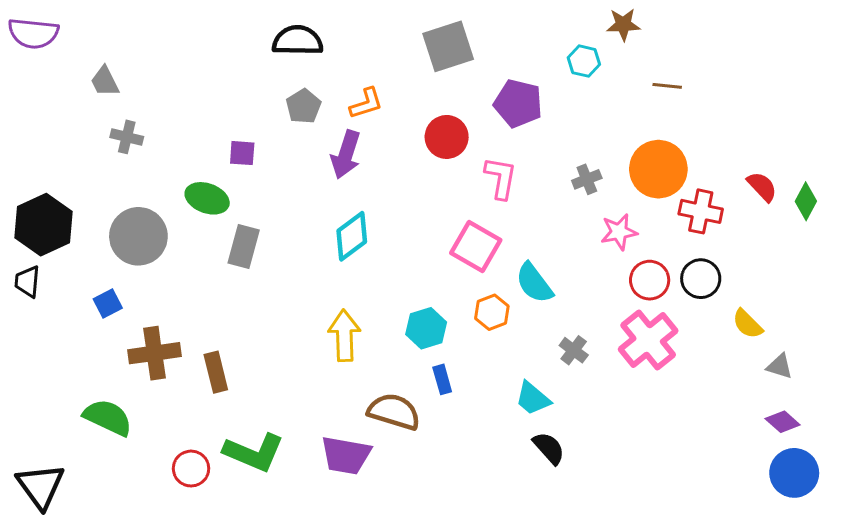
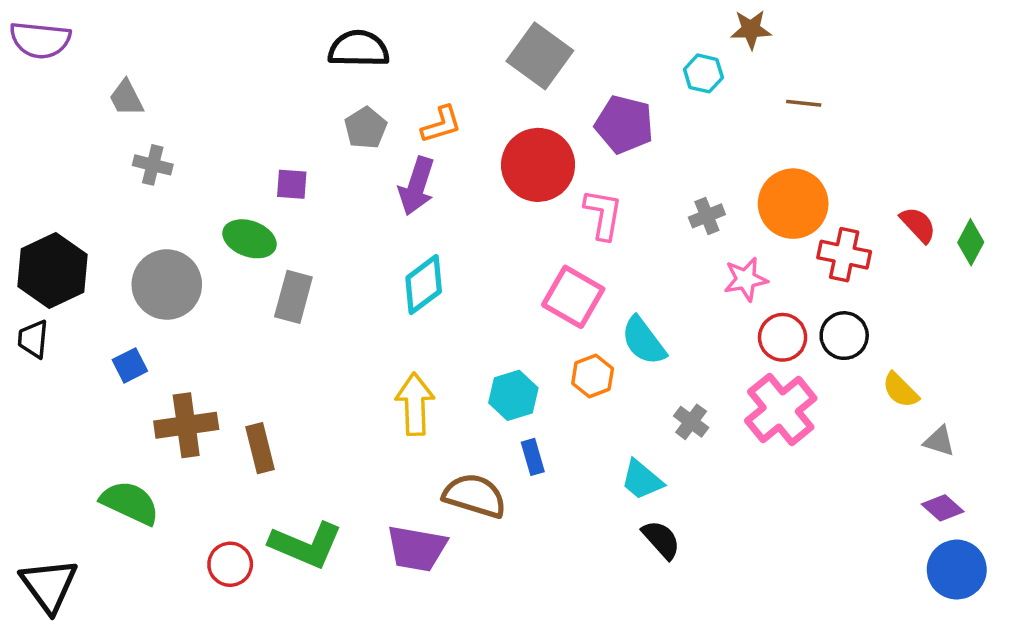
gray square: (448, 46) -> (540, 56), turned -36
red circle: (447, 137) -> (538, 165), size x1.4

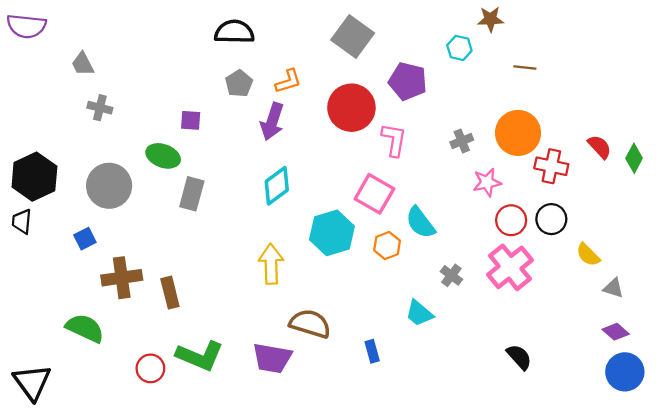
cyan hexagon: (513, 395) -> (332, 233), moved, size x1.4
blue rectangle: (533, 457) -> (372, 351), moved
black semicircle: (661, 540) -> (519, 357), moved

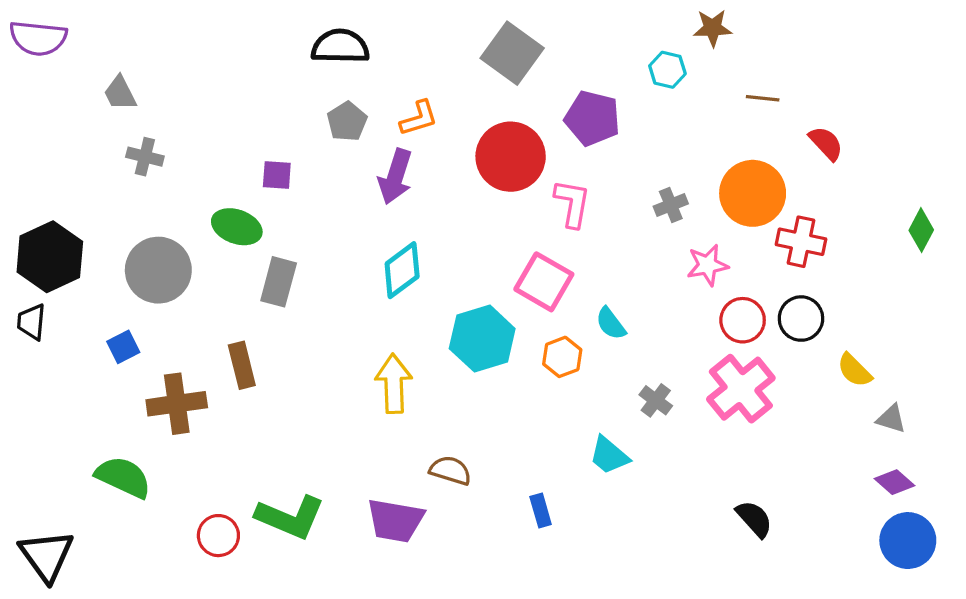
red semicircle: (600, 147) -> (826, 143), moved
cyan semicircle: (420, 223) -> (611, 324), size x0.7
brown rectangle: (170, 293) -> (242, 365), moved
brown semicircle: (310, 324) -> (450, 470), size x0.7

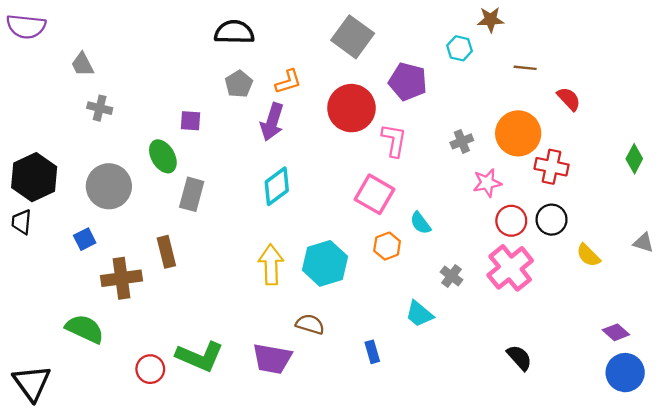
green ellipse: (237, 227) -> (163, 156), turned 40
cyan hexagon: (482, 339) -> (325, 263), moved
gray triangle: (891, 419) -> (644, 243), moved

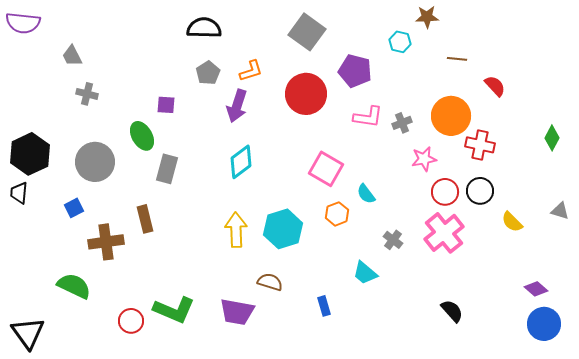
pink L-shape: (394, 140) -> (368, 117), moved, turned 88

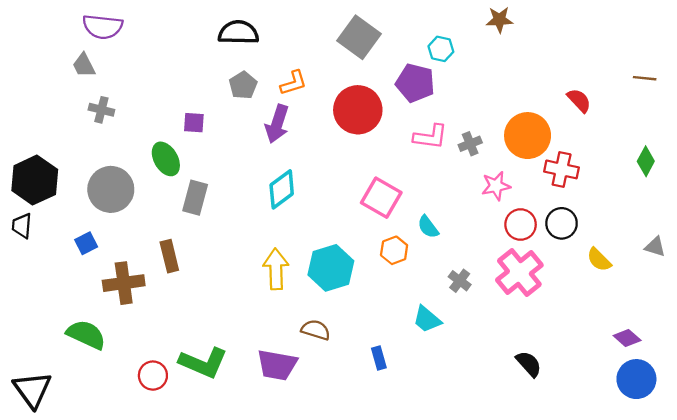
purple semicircle: (23, 23) -> (103, 27), moved
cyan hexagon: (400, 42) -> (441, 49), moved
brown line: (457, 59) -> (645, 78), moved

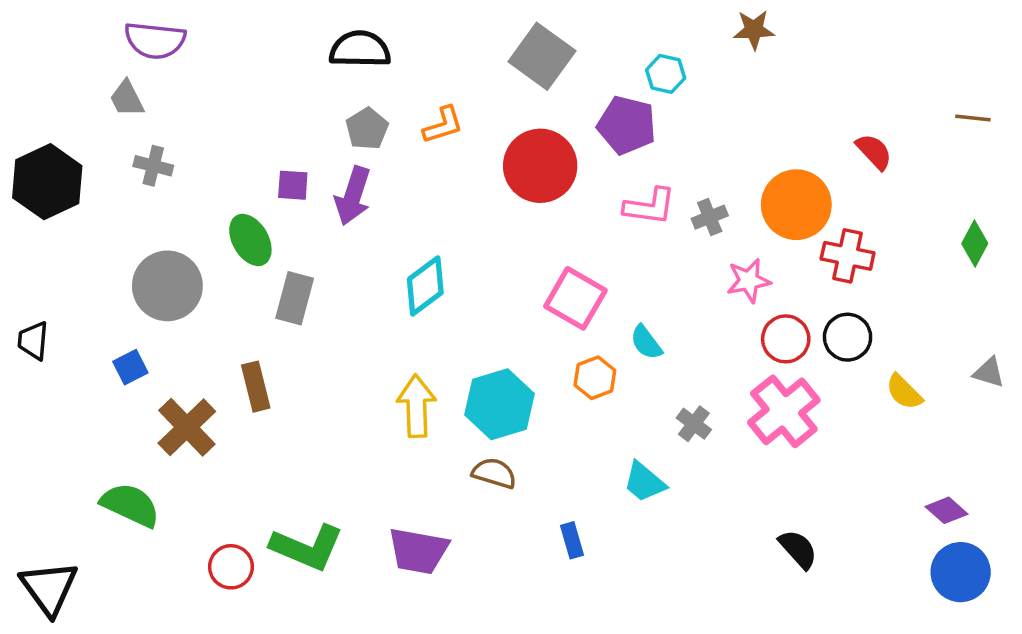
purple arrow: (277, 124) -> (353, 196), moved
black hexagon: (35, 180) -> (47, 182), moved
brown cross: (124, 283) -> (187, 427), turned -36
brown semicircle: (316, 330) -> (494, 473), moved

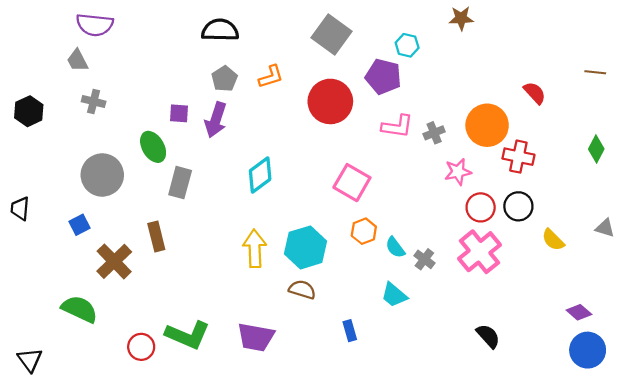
black hexagon: (47, 182) -> (29, 111), size x0.7
cyan semicircle: (646, 342) -> (395, 247), moved
black triangle: (49, 588) -> (30, 360), size x0.7

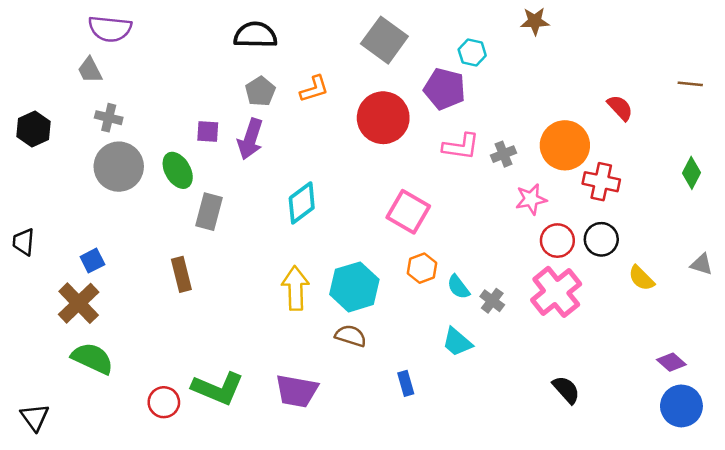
gray circle: (102, 175) -> (119, 167), moved
brown cross: (114, 261) -> (79, 303), moved

